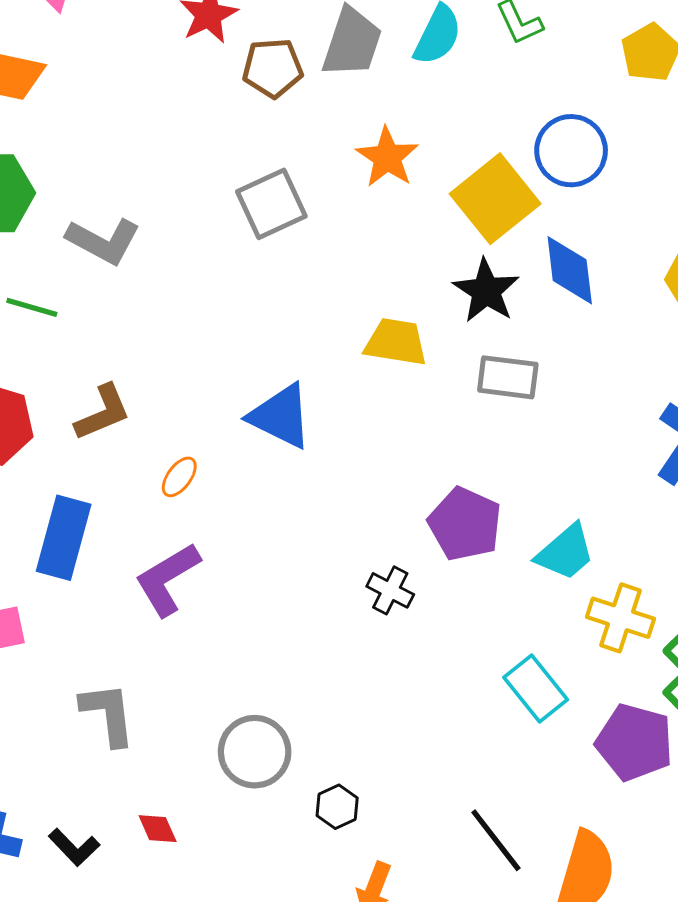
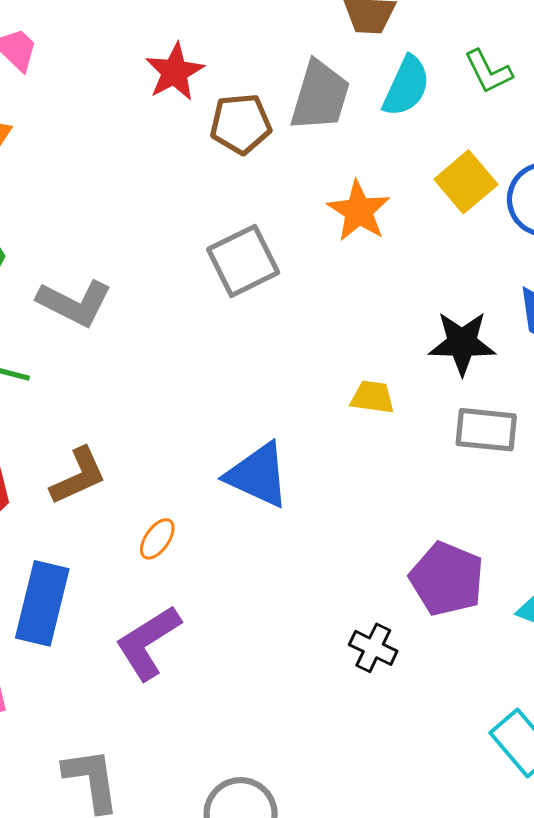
yellow square: (495, 199) -> (466, 182), moved, size x0.7
black star: (486, 291) -> (462, 343), turned -30
yellow trapezoid: (396, 342) -> (372, 397), size x0.7

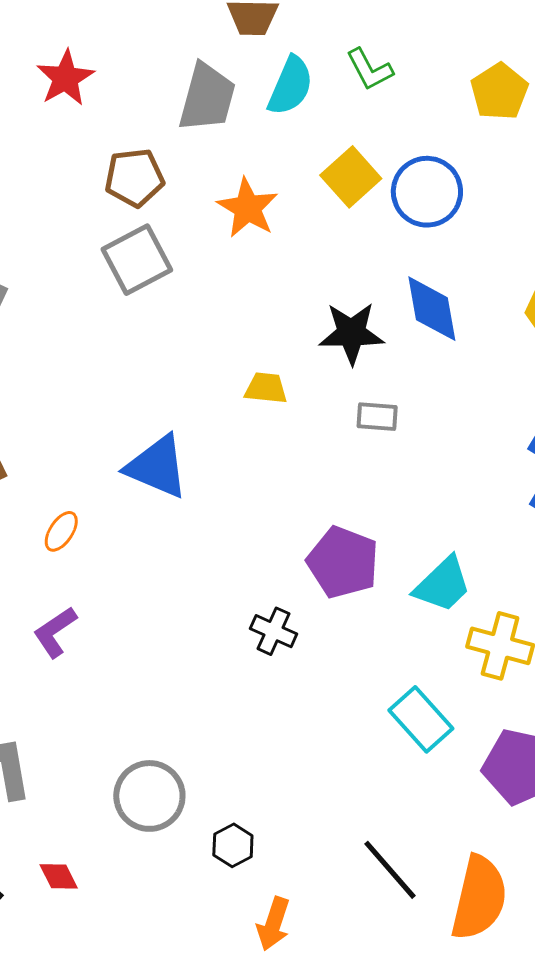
brown pentagon: (241, 124) -> (134, 178), moved
gray rectangle: (486, 430) -> (377, 417), size x0.7
purple L-shape: (148, 642) -> (55, 632), size x0.7

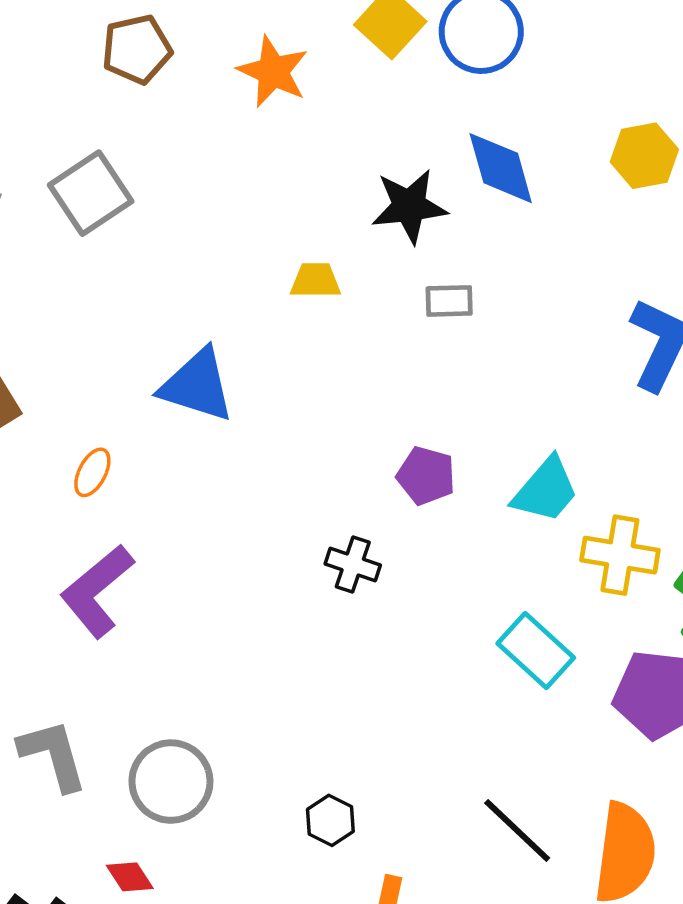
gray square: (137, 260) -> (91, 193), moved
purple pentagon: (343, 562) -> (426, 476), size x0.7
purple L-shape: (55, 632) -> (97, 591), size x1.5
gray circle: (149, 796) -> (171, 782), moved

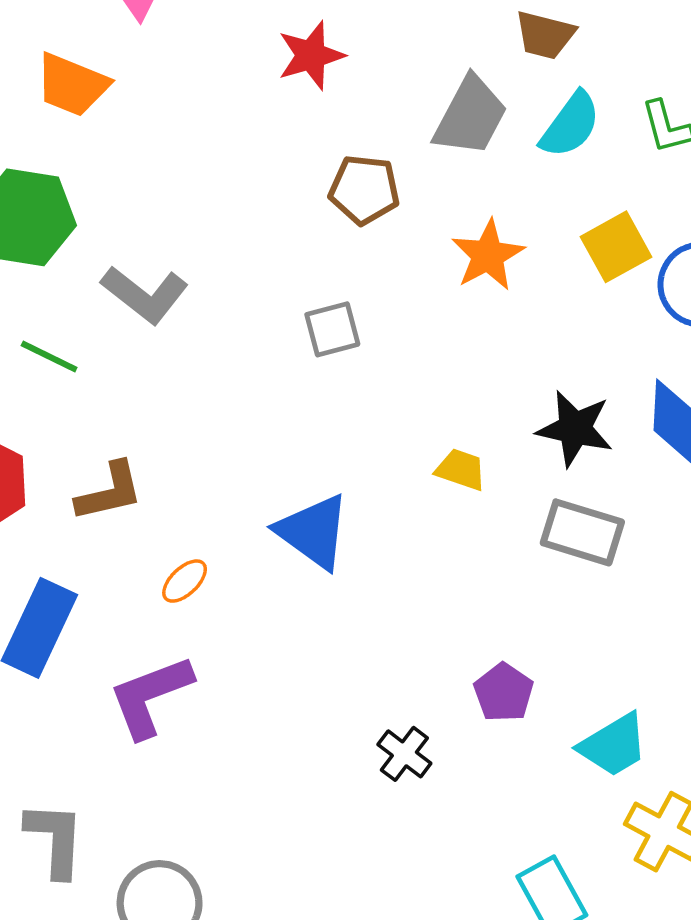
gray square: (91, 193) -> (332, 329), moved, size x0.7
gray rectangle: (449, 301) -> (582, 532), size x1.6

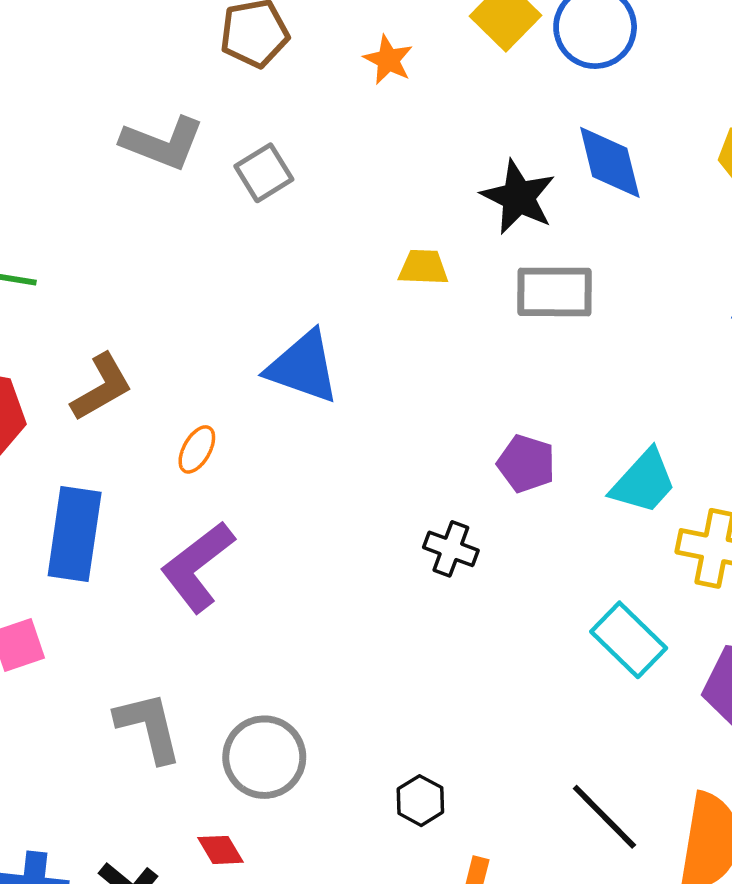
orange star: (488, 255) -> (388, 60), size x0.7
gray L-shape: (145, 295) -> (162, 143), moved
black star: (575, 429) -> (518, 197), turned 30

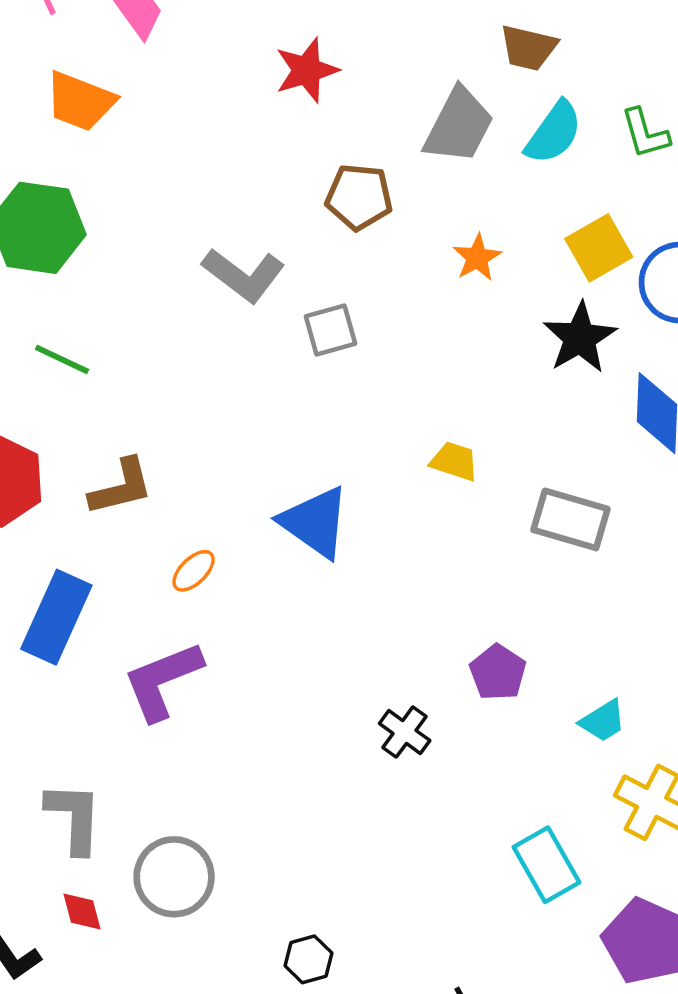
black star: (518, 197) -> (580, 338), moved
cyan trapezoid: (644, 482) -> (603, 721), size x0.7
red diamond: (220, 850) -> (82, 911), moved

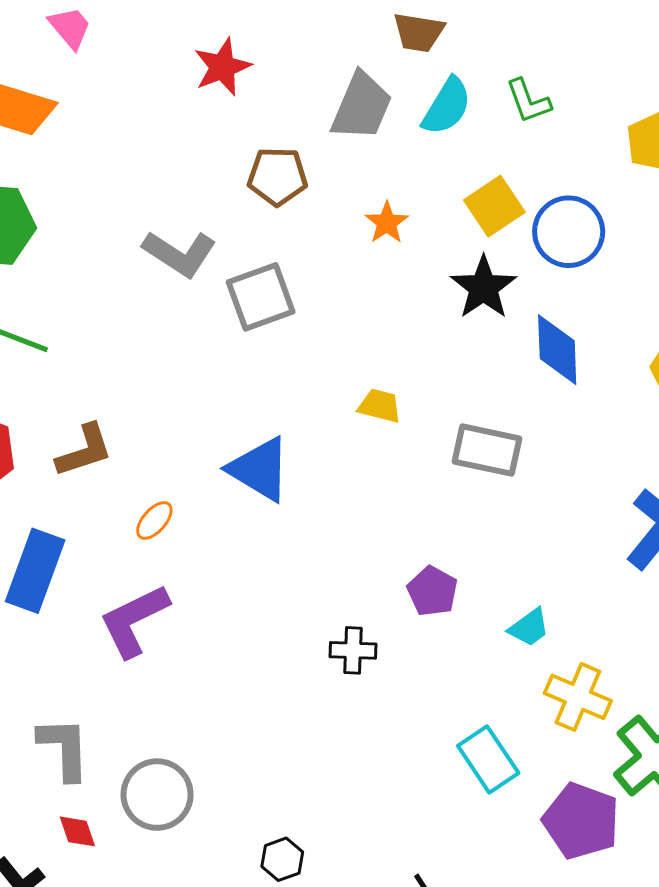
gray square: (330, 330) -> (261, 297), size x1.4
black cross: (405, 732) -> (353, 650), turned -30

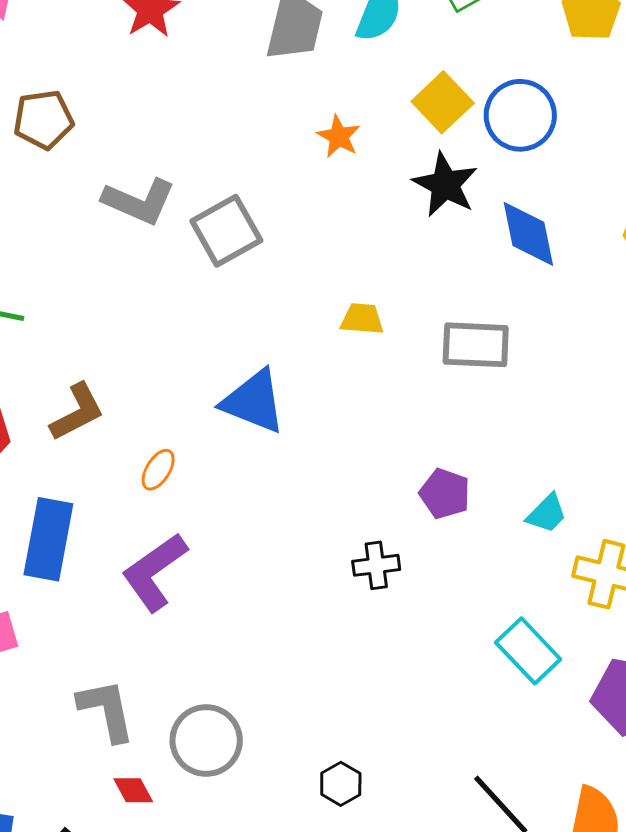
brown pentagon: (277, 176) -> (43, 120), moved

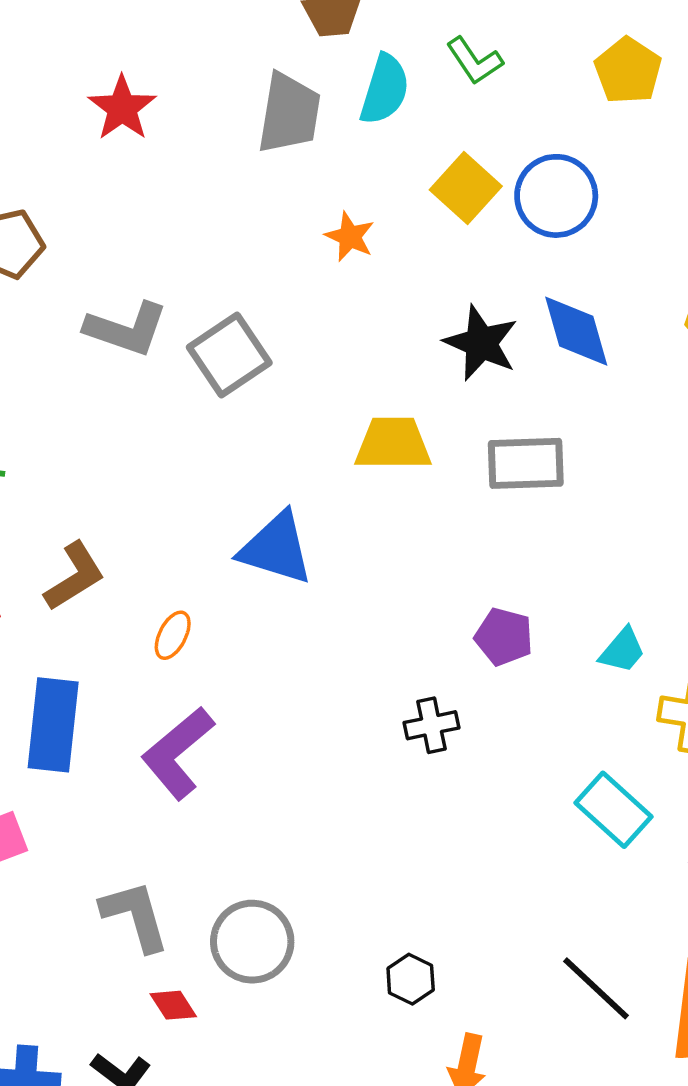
black star: (445, 185) -> (481, 343), moved
yellow trapezoid: (362, 319) -> (393, 444), size x1.5

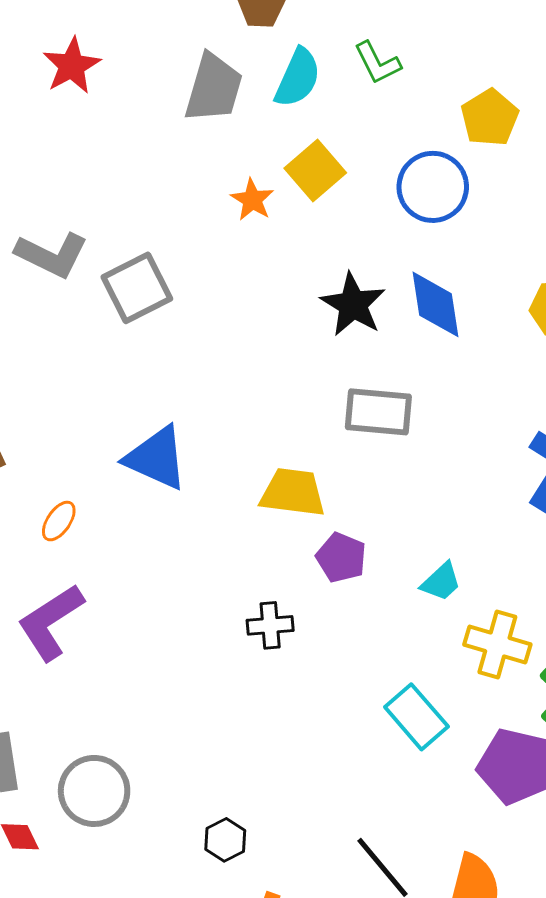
yellow pentagon: (628, 71) -> (490, 118), moved
yellow square: (466, 188) -> (315, 171), moved
yellow trapezoid: (393, 444) -> (293, 493), moved

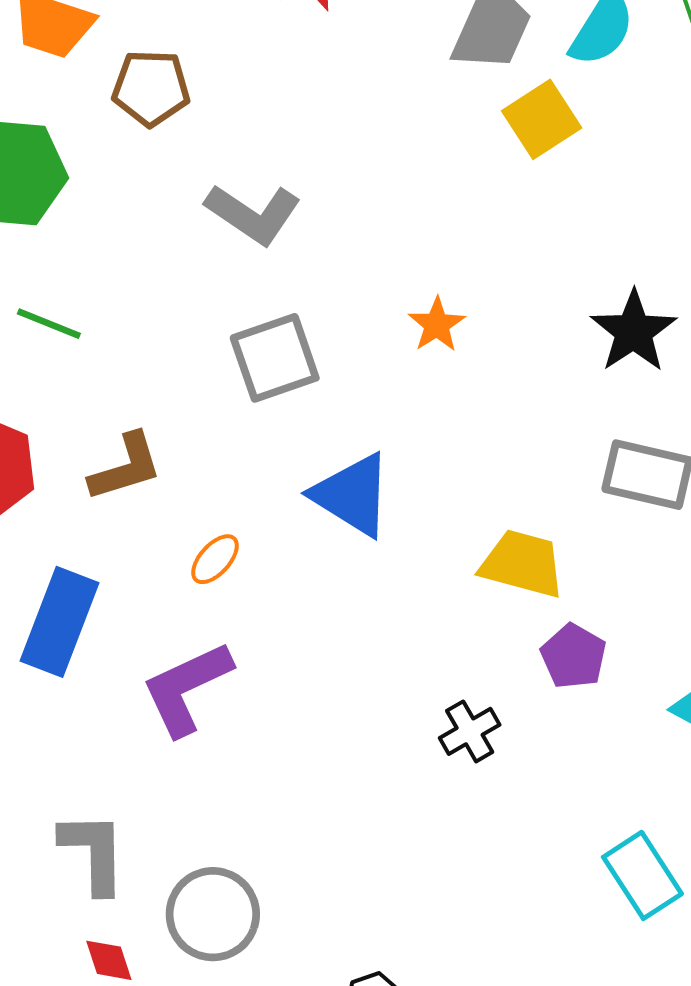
yellow square: (315, 171) -> (542, 119), moved
orange star: (252, 200) -> (437, 325), moved
gray square: (137, 288) -> (275, 358), moved
black cross: (270, 625) -> (470, 731), turned -33

